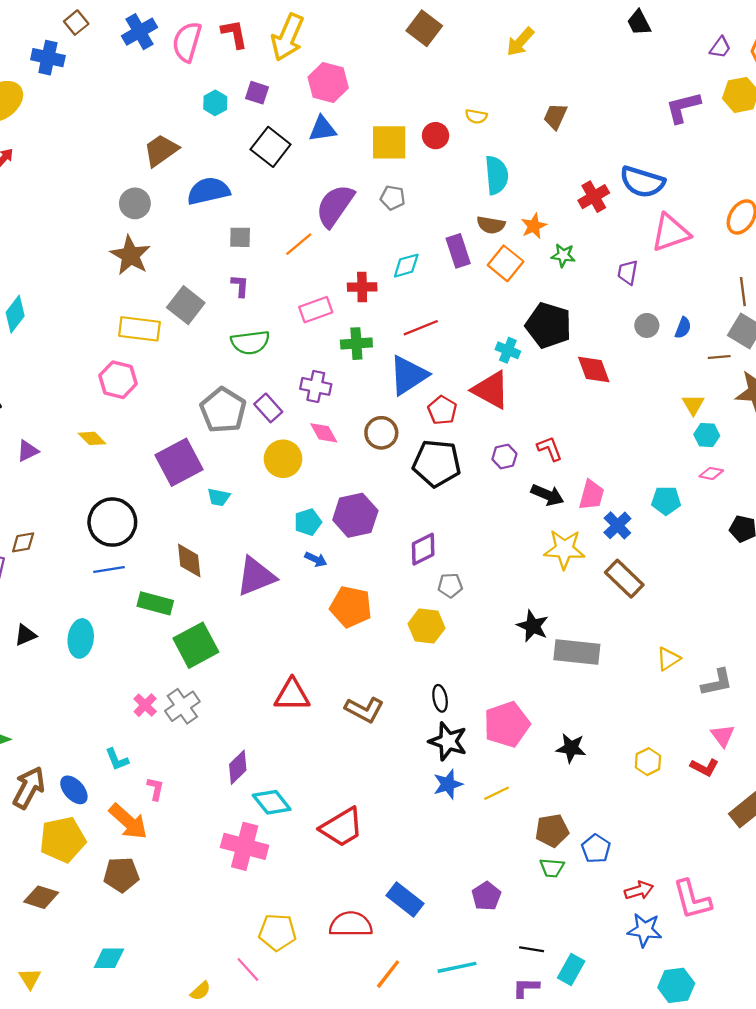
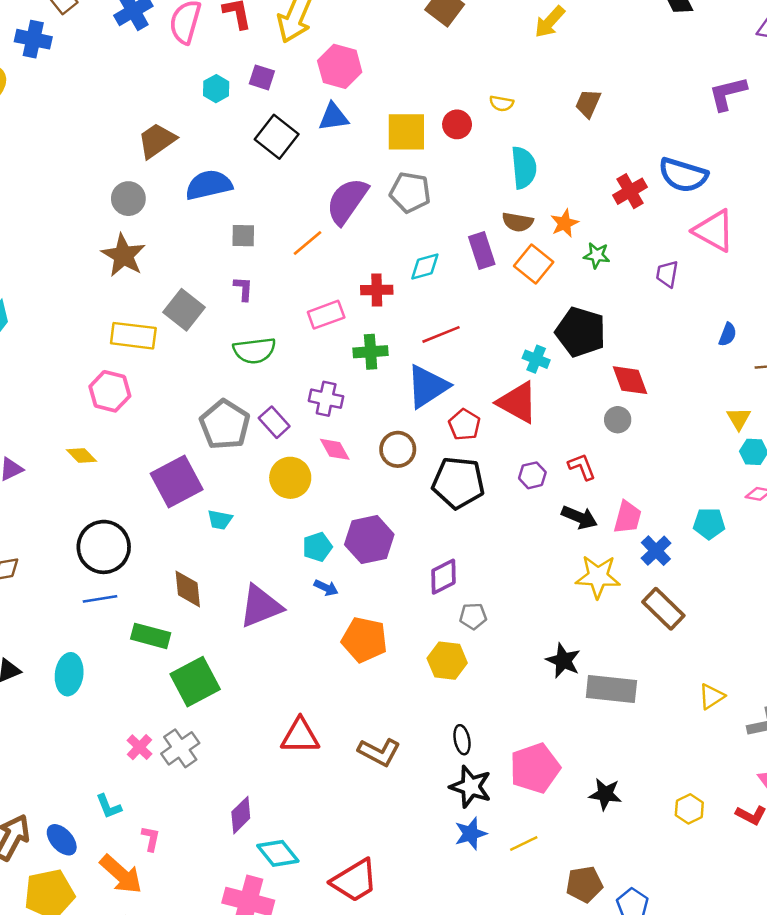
gray pentagon: (393, 198) -> (410, 192), size x1.5
pink triangle: (671, 233) -> (714, 231), turned 48
gray circle: (647, 325) -> (618, 420), moved

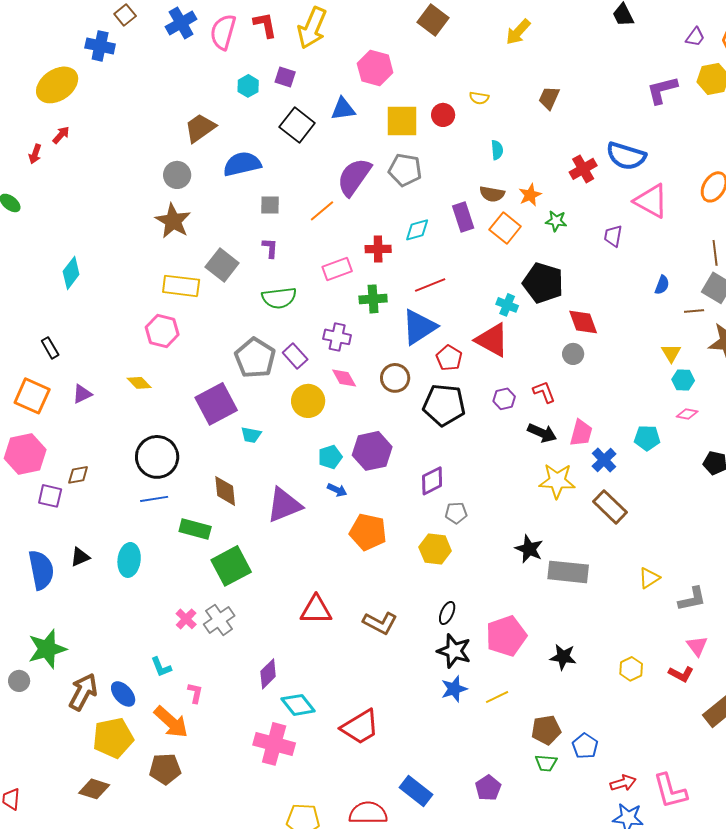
pink hexagon: (340, 66) -> (375, 68), moved
cyan semicircle: (524, 168) -> (497, 150), size x0.6
black ellipse: (462, 740) -> (447, 613), turned 35

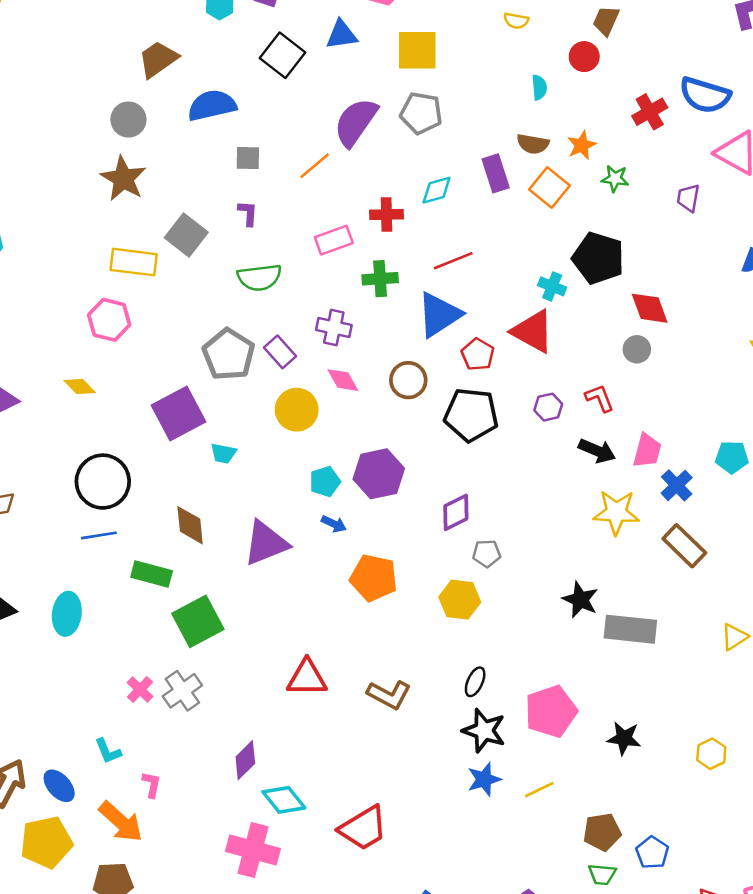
red circle: (443, 115) -> (584, 57), moved

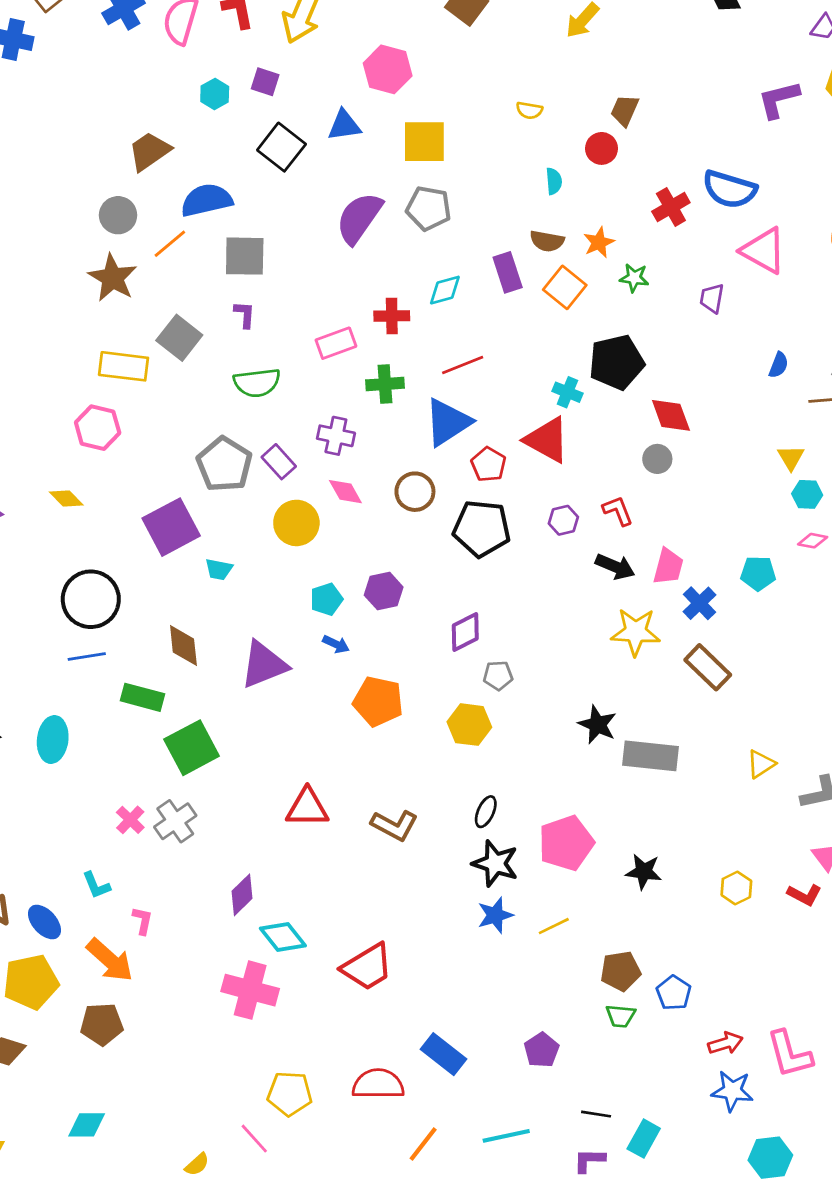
gray square: (248, 158) -> (245, 256), size x1.6
orange line: (315, 166) -> (170, 244), moved
black pentagon: (598, 258) -> (616, 362), turned -30
purple hexagon: (379, 474) -> (384, 591), size x0.7

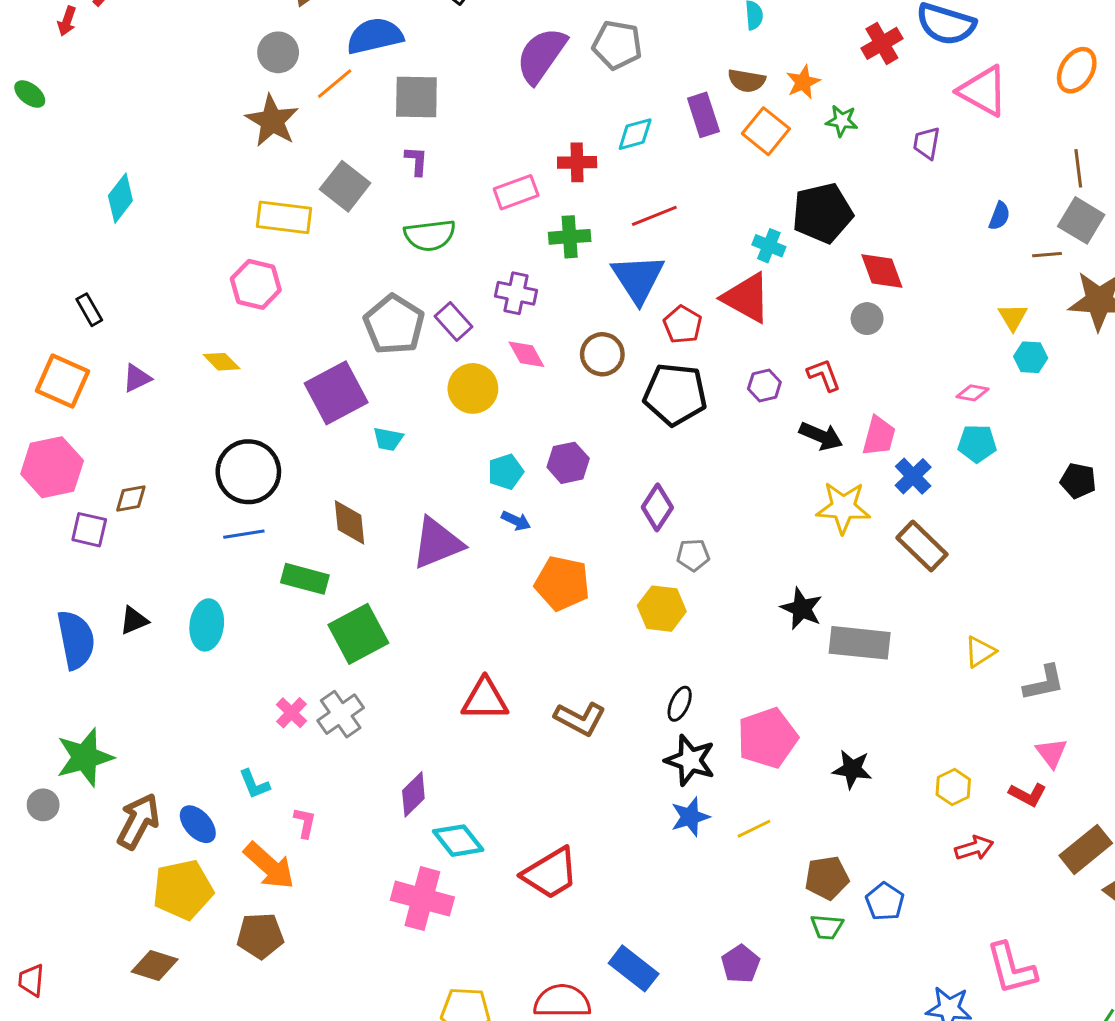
blue triangle: (448, 422) -> (638, 278), turned -30
pink diamond: (813, 541) -> (973, 393), moved
purple diamond: (465, 632) -> (657, 507), turned -30
red arrow: (725, 1043) -> (974, 848), moved

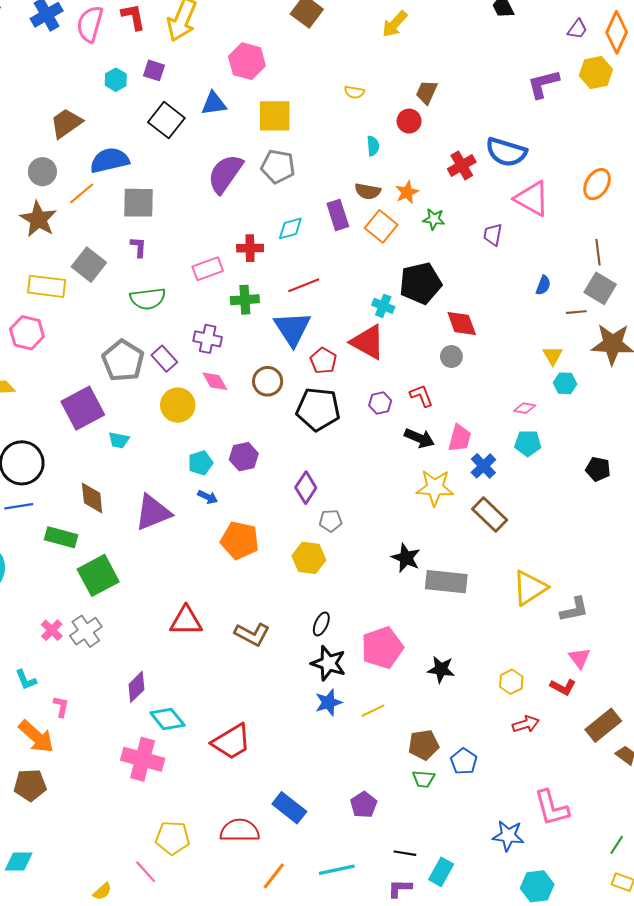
yellow triangle: (980, 652) -> (530, 588), size x1.6

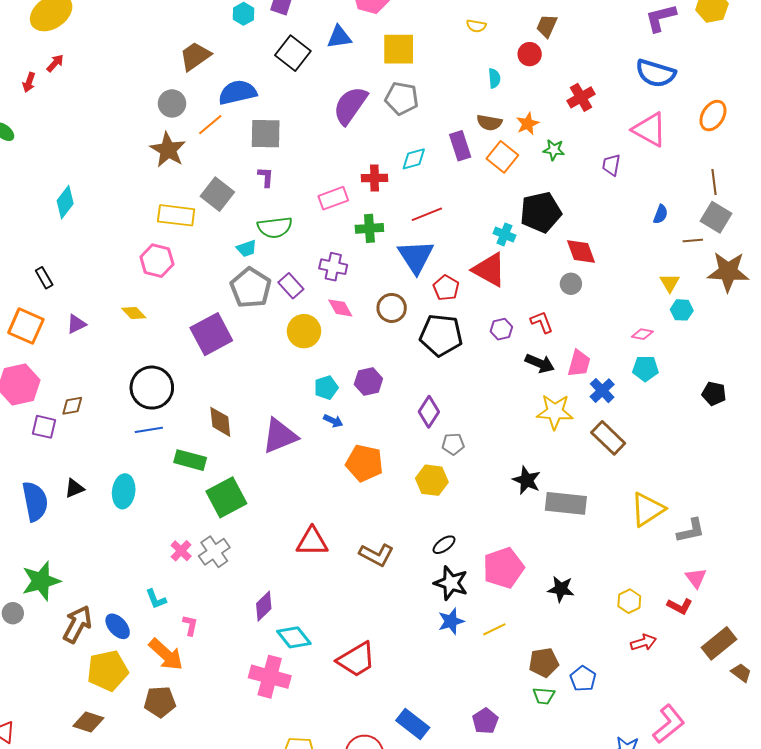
blue semicircle: (506, 152) -> (656, 73), moved
cyan trapezoid: (119, 440) -> (247, 249), moved, turned -30
black ellipse: (321, 624) -> (444, 545), turned 30
pink L-shape: (552, 808) -> (669, 724), turned -114

